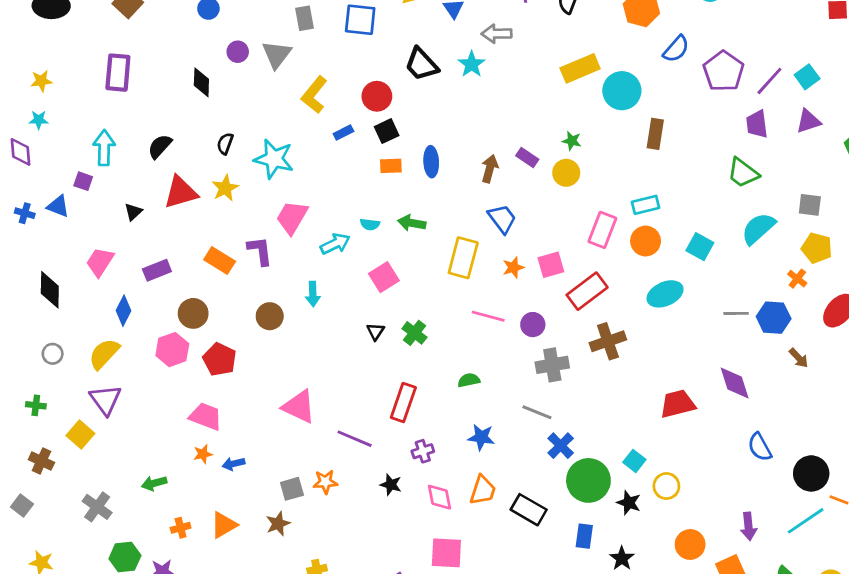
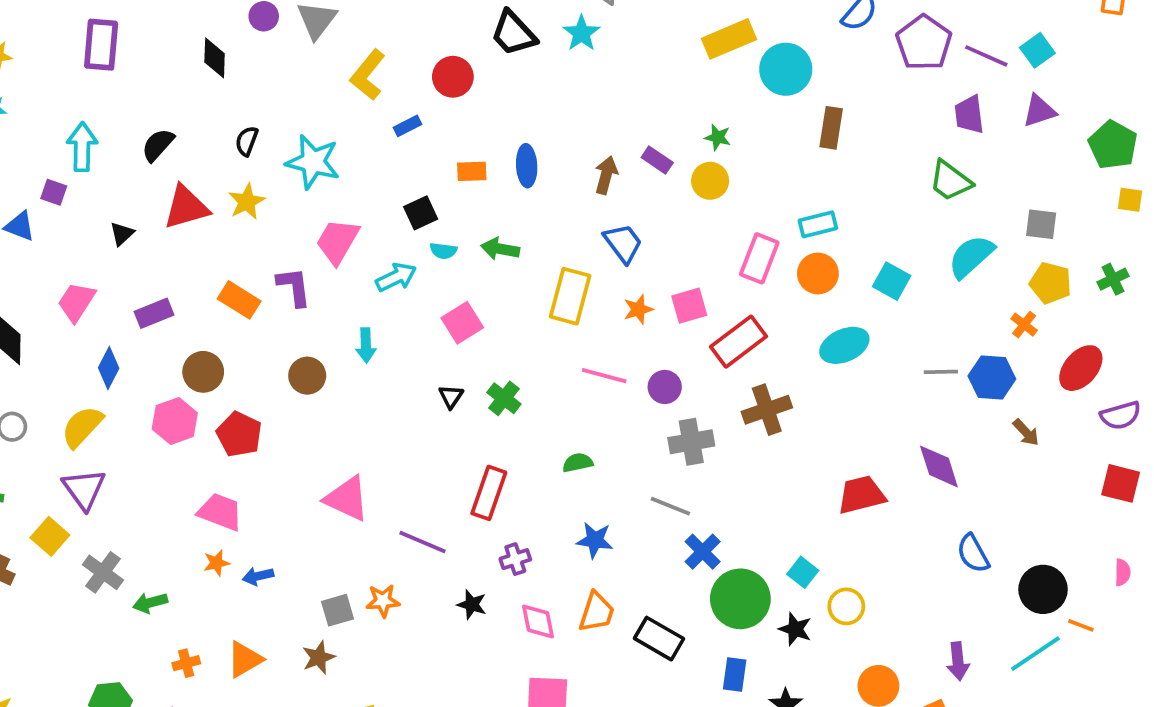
purple line: (769, 81) -> (986, 56), turned 72
black square: (387, 131) -> (421, 213), moved
gray cross: (97, 507) -> (103, 572), moved

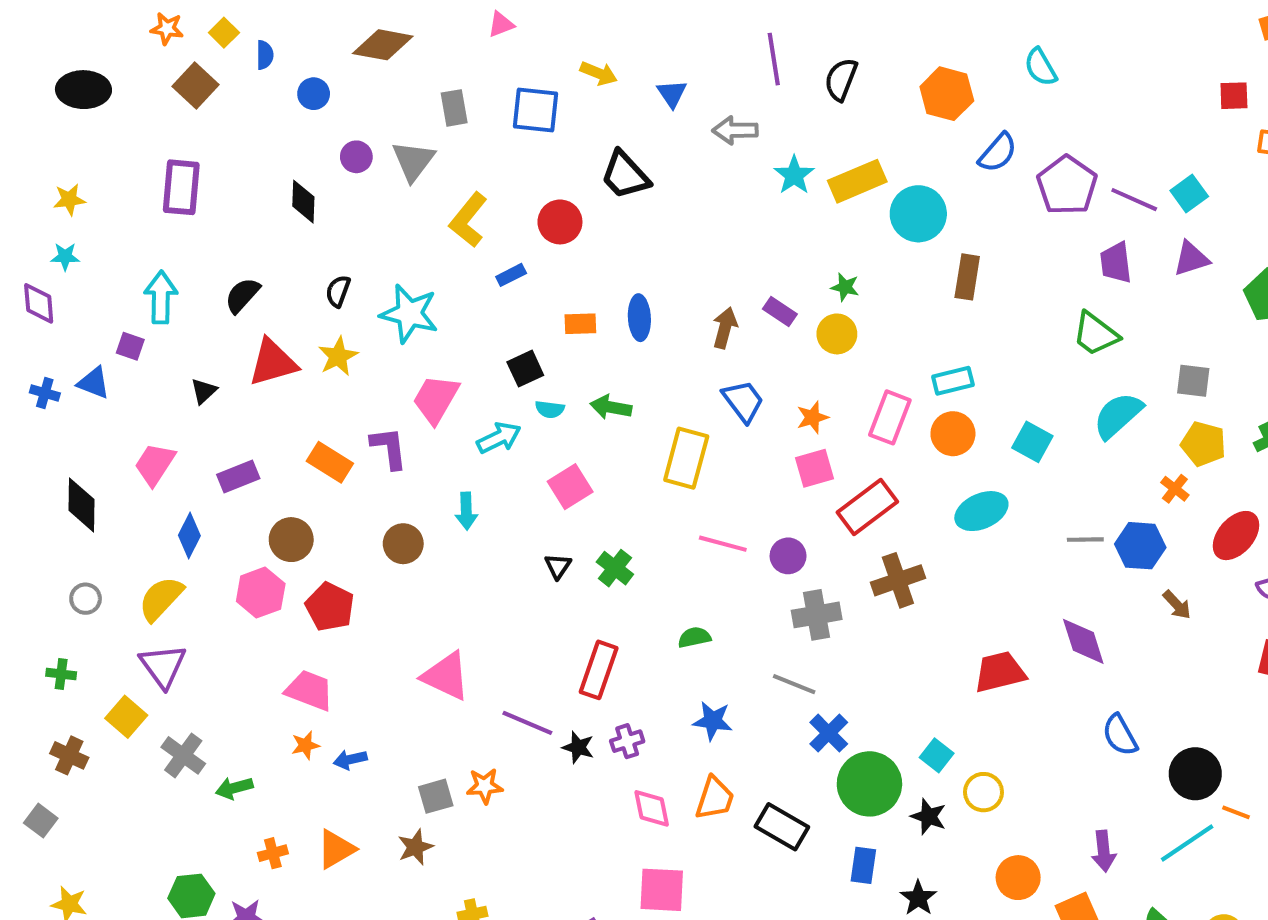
cyan star: (581, 33) -> (794, 175), moved
orange star: (638, 309) -> (812, 417), moved
black star: (472, 605) -> (578, 747), moved

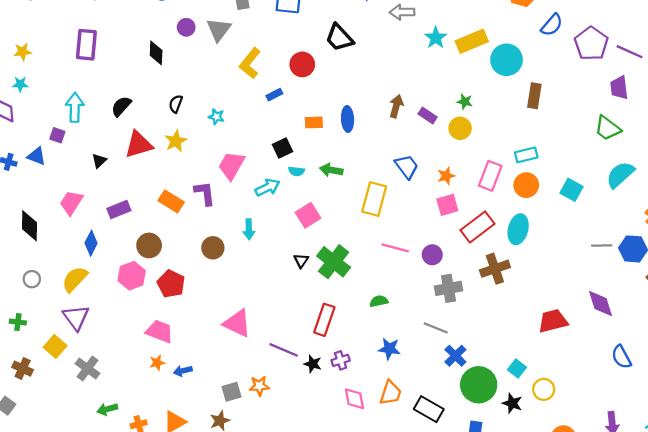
cyan star: (409, 314) -> (216, 117), size x0.5
brown arrow: (725, 328) -> (396, 106), moved
cyan ellipse: (981, 511) -> (518, 229), moved, turned -52
green cross: (615, 568) -> (334, 262), size x1.6
green arrow: (234, 788) -> (107, 409), moved

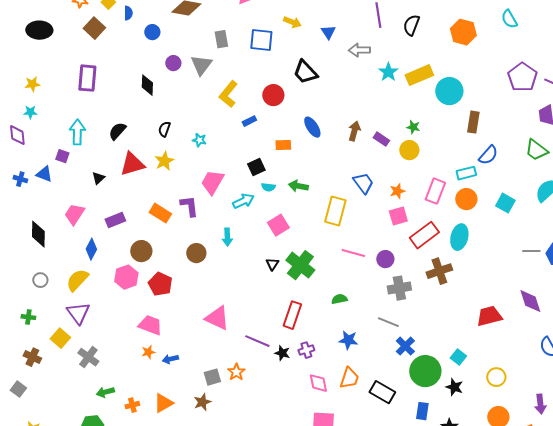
blue semicircle: (552, 25) -> (488, 155), moved
blue ellipse: (348, 119) -> (312, 127), moved, turned -30
orange star: (259, 386) -> (236, 372), turned -30
yellow circle: (544, 389) -> (496, 377), moved

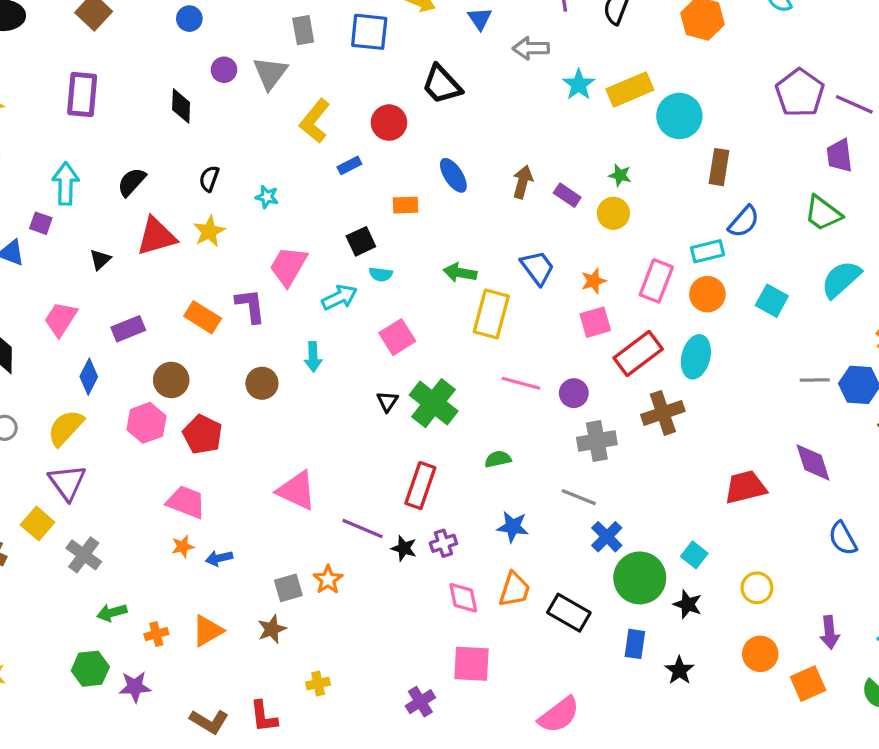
green arrow: (298, 186) -> (460, 273), moved

